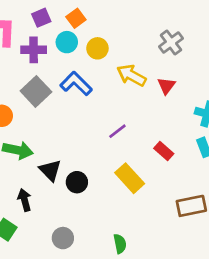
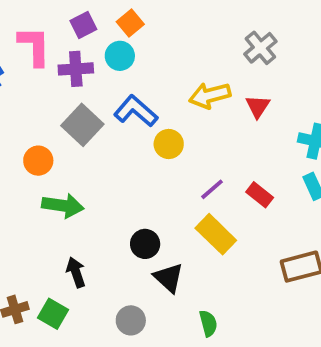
yellow circle: (97, 48) -> (169, 144), moved
yellow arrow: (131, 75) -> (210, 95), turned -40
purple line: (117, 131) -> (212, 189), moved
black triangle: (50, 170) -> (169, 278), moved

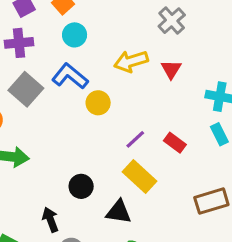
cyan circle: (120, 56) -> (75, 35), moved
black arrow: (76, 272) -> (50, 220), moved
black triangle: (169, 278) -> (119, 212), moved, turned -32

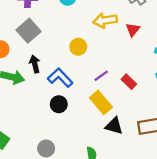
blue L-shape: (70, 76) -> (60, 78), moved
black triangle: (119, 212) -> (114, 126), moved
black arrow: (50, 220) -> (35, 64), moved

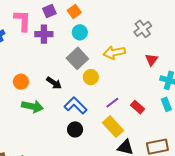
red triangle: (133, 30) -> (151, 60), moved
gray square: (28, 31) -> (77, 58), moved
black arrow: (35, 64) -> (54, 83), moved, turned 140

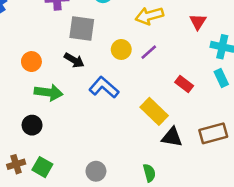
gray square: (77, 58) -> (82, 28), moved, turned -35
purple line: (112, 103) -> (149, 52), moved
black circle: (75, 129) -> (32, 125), moved

